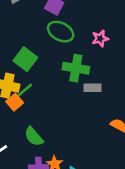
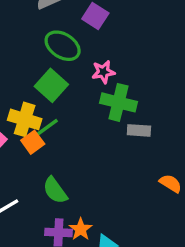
green ellipse: (61, 32) -> (63, 46), moved
pink star: (100, 38) -> (103, 72), moved

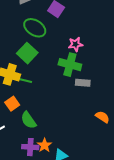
pink star: (103, 72) -> (76, 44), moved
green line: (47, 128) -> (24, 80), turned 49
orange square: (33, 142) -> (12, 104), moved

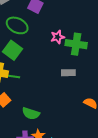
green cross: (70, 65) -> (76, 44), moved
green semicircle: (29, 120) -> (31, 113), moved, turned -30

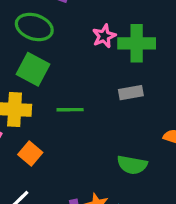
green line: (12, 76) -> (70, 110), moved
green semicircle: (31, 113) -> (132, 165), moved

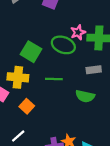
green ellipse: (34, 27) -> (63, 45), moved
green semicircle: (132, 165) -> (85, 96), moved

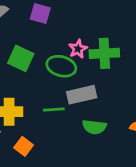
green square: (31, 52) -> (21, 58), moved
gray rectangle: (94, 70) -> (82, 95), moved, size x1.5

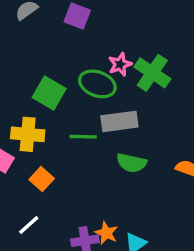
green cross: (104, 53) -> (152, 73), turned 32
green square: (21, 58) -> (49, 93), moved

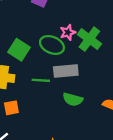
orange square: (42, 179) -> (11, 108), turned 35

